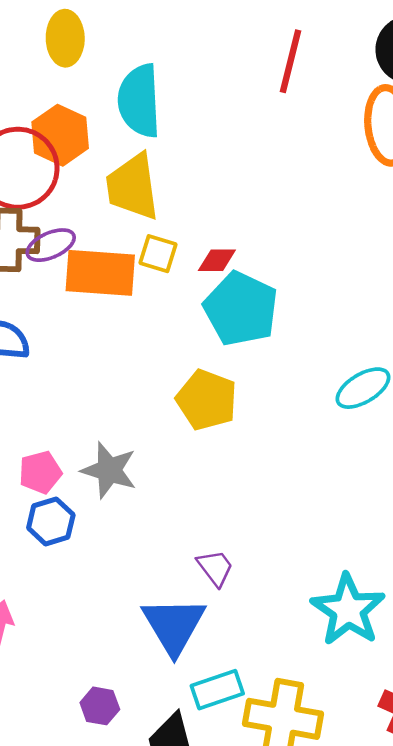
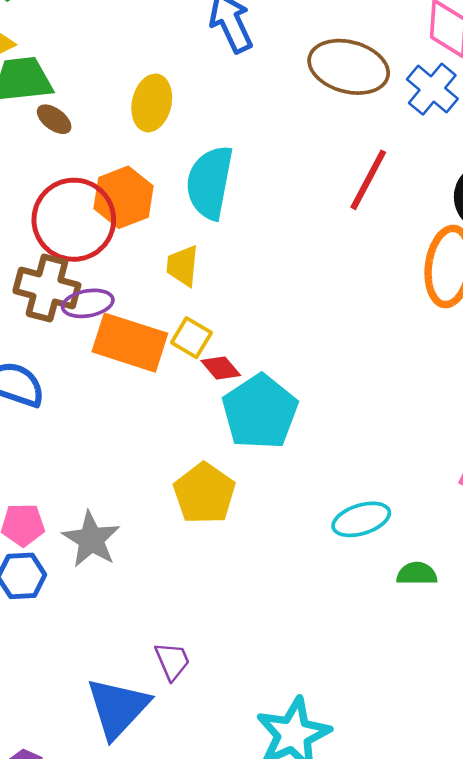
yellow trapezoid: (133, 187) -> (183, 266), size x0.6
red diamond: (217, 260) -> (221, 368), moved, turned 36

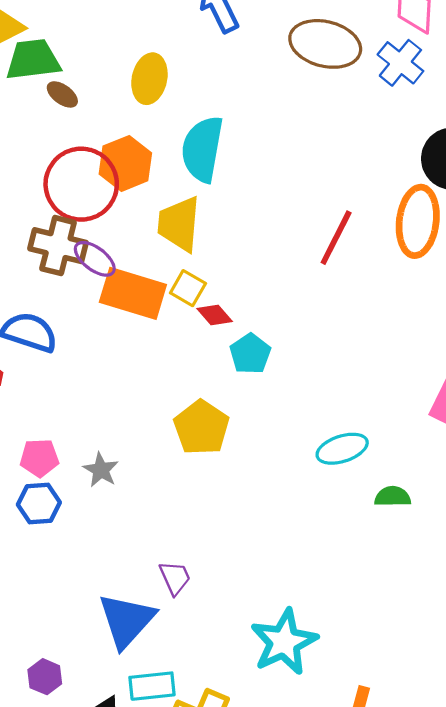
red line: (368, 180) -> (336, 238), moved
yellow trapezoid: (183, 266) -> (179, 224), size x1.5
purple ellipse: (88, 303) -> (95, 259), turned 48
cyan pentagon: (260, 412) -> (250, 354), size x0.6
gray star: (91, 539) -> (101, 470), size x0.7

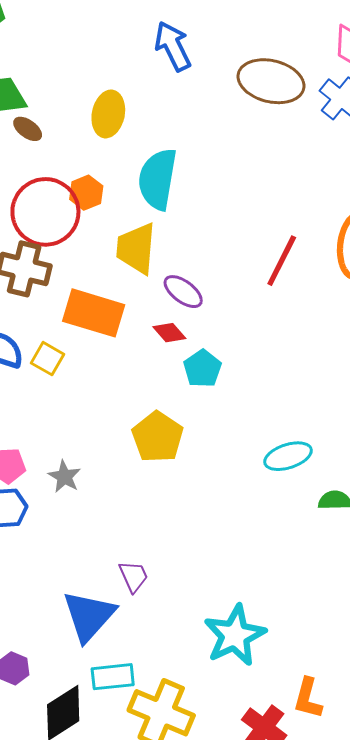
orange hexagon: (125, 163) -> (86, 193), size x0.7
purple ellipse: (95, 259) -> (183, 292), moved
yellow square: (188, 288) -> (48, 359), moved

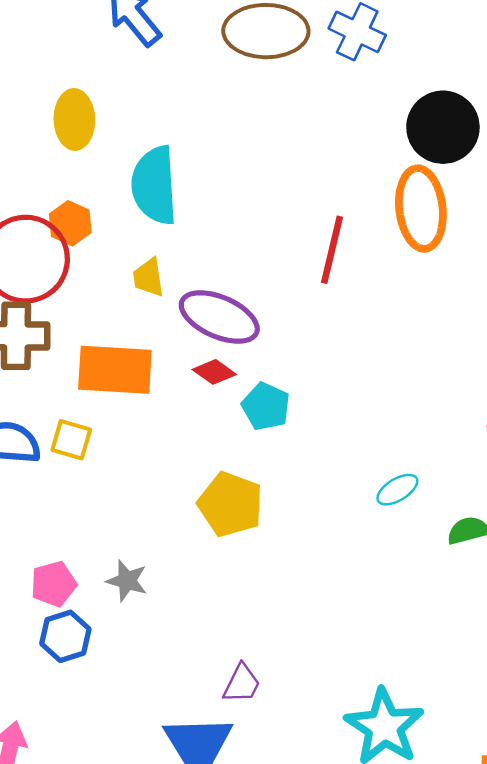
yellow trapezoid: (136, 248) -> (149, 277), size x0.6
purple ellipse: (183, 292) -> (219, 317), size x1.5
cyan ellipse: (288, 456) -> (397, 490), size x0.7
purple trapezoid: (133, 576) -> (242, 684), turned 64

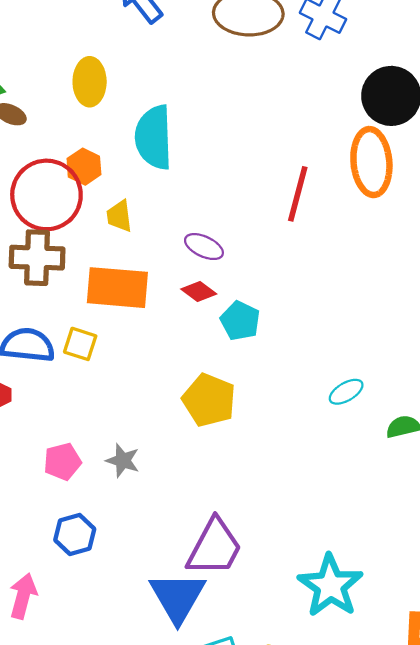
yellow trapezoid: (149, 277) -> (119, 216), moved
purple ellipse: (219, 317) -> (204, 247), size x0.6
blue hexagon: (65, 636) -> (75, 534), moved
purple trapezoid: (242, 684) -> (214, 547), size x1.8

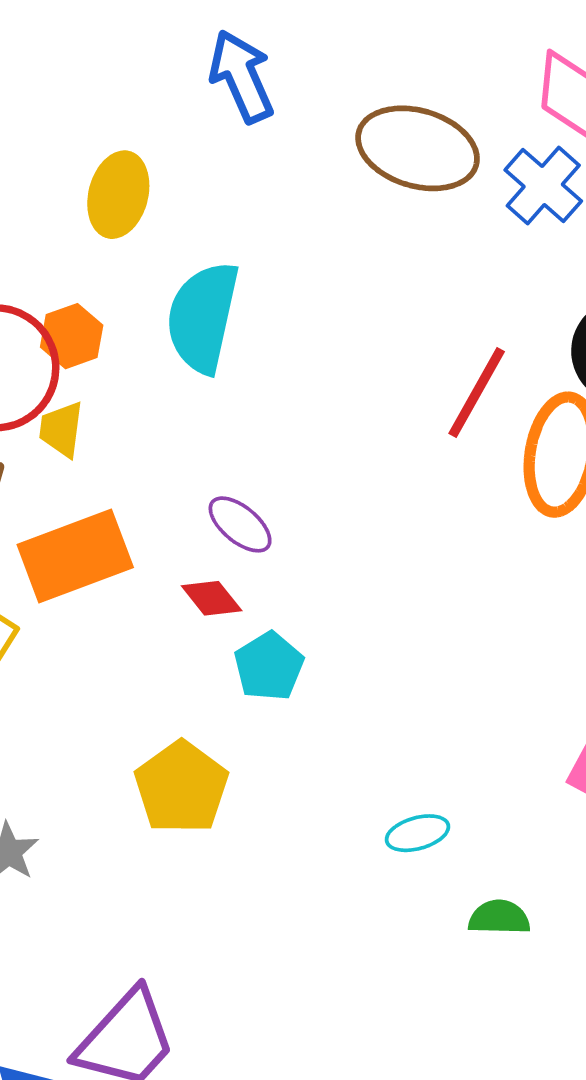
red line: (298, 194) -> (477, 393), moved
yellow trapezoid: (119, 216) -> (61, 429), moved
orange rectangle: (117, 288) -> (75, 556), turned -40

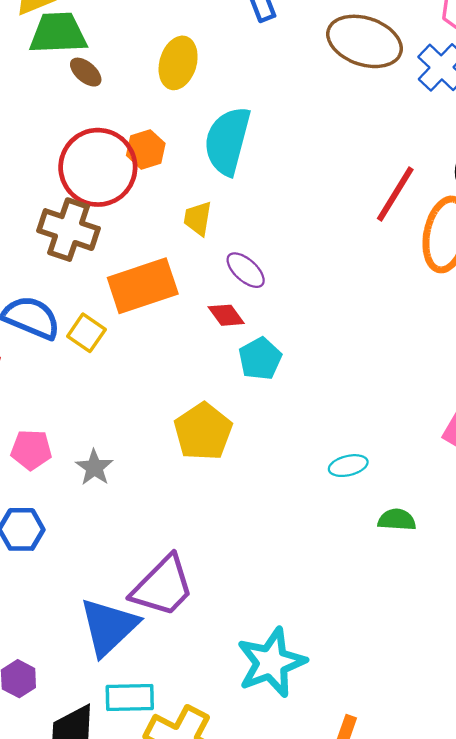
yellow trapezoid: (61, 429) -> (198, 218), moved

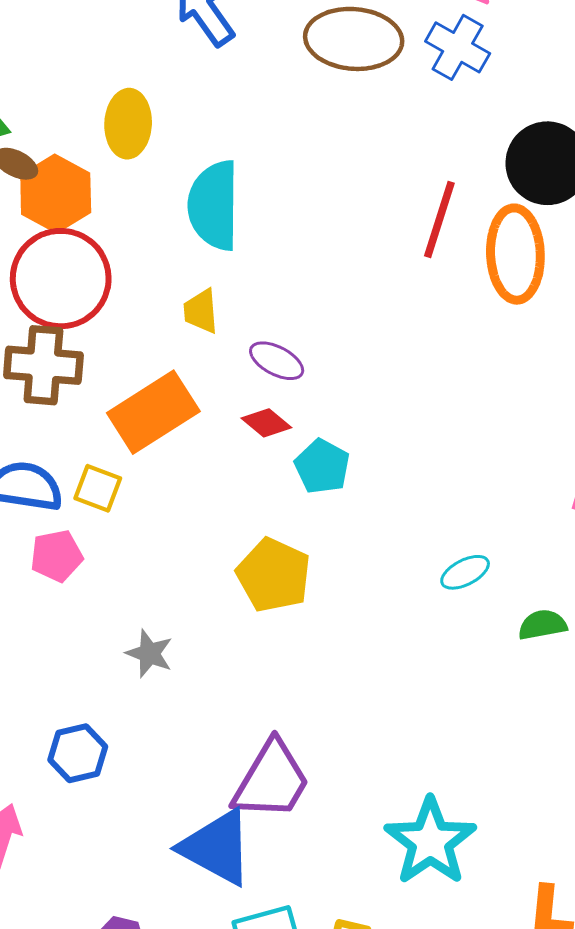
orange hexagon: (146, 149) -> (56, 194), moved, size x1.5
pink pentagon: (31, 450) -> (57, 556), moved
blue triangle: (109, 627) -> (217, 847), turned -34

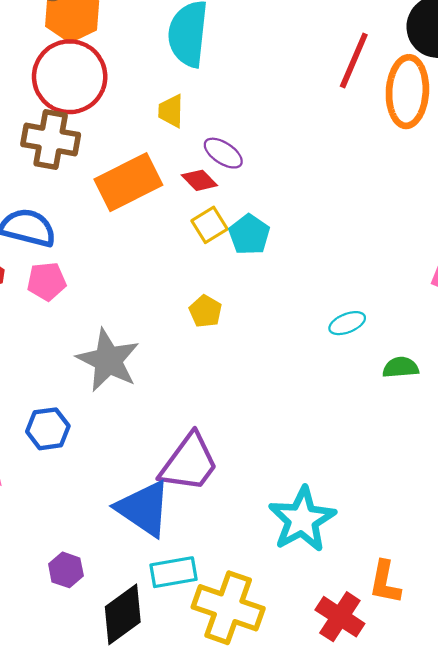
red diamond: (266, 423) -> (199, 180), moved
yellow square: (98, 488) -> (210, 225), moved, turned 32
yellow pentagon: (274, 575) -> (206, 311), size x0.6
gray star: (149, 653) -> (108, 360), size x1.8

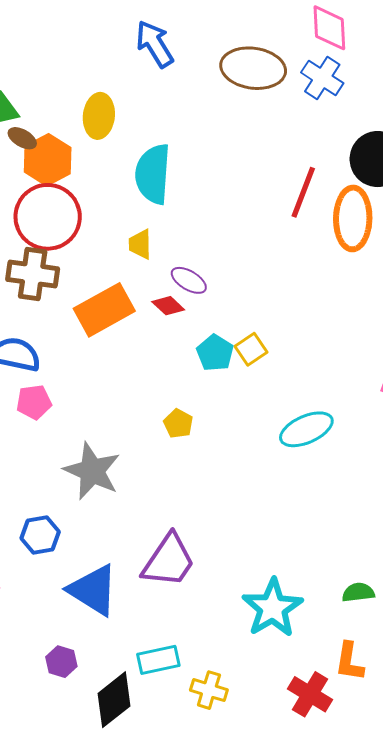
yellow square: (210, 225) -> (251, 349), moved
cyan ellipse: (347, 323) -> (306, 429), size x1.6
green semicircle: (401, 367) -> (358, 592), moved
blue triangle: (144, 508) -> (93, 590), moved
yellow cross: (228, 608) -> (209, 690), size x0.6

